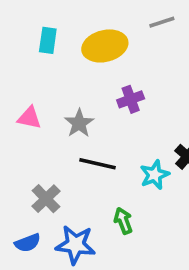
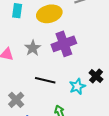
purple cross: (131, 99) -> (64, 44), size x1.6
gray star: (79, 123) -> (33, 48), moved

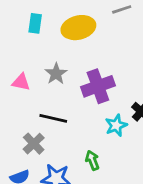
purple cross: (64, 44) -> (98, 86), moved
black line: (45, 80) -> (53, 118), moved

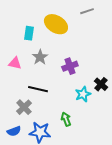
cyan rectangle: (35, 23) -> (29, 33), moved
yellow ellipse: (78, 28) -> (56, 24), turned 45
purple cross: (98, 86) -> (70, 66), size x0.7

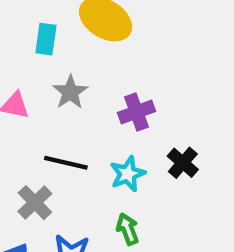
black cross: (101, 84) -> (183, 163), moved
cyan star: (83, 94) -> (128, 174), moved

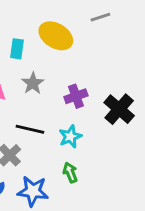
black cross: (183, 163) -> (119, 109), moved, size x1.5

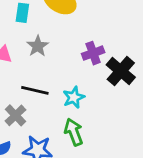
purple cross: (76, 96) -> (93, 53), moved
green arrow: (70, 172) -> (74, 132), size x1.4

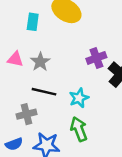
gray star: (38, 46) -> (40, 62), moved
gray cross: (15, 115) -> (27, 114), turned 30

